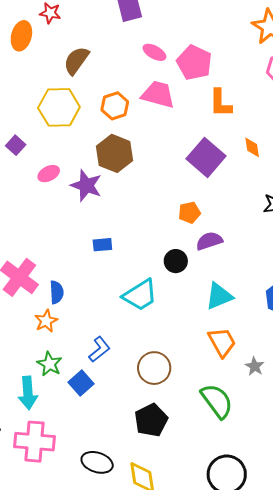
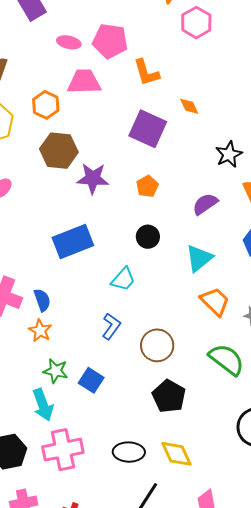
purple star: (86, 185) -> (93, 178), moved
purple semicircle: (209, 241) -> (205, 204), moved
blue rectangle: (102, 245) -> (73, 242), size x2.0
cyan trapezoid: (140, 295) -> (123, 279), size x0.7
blue L-shape: (99, 349) -> (111, 326), moved

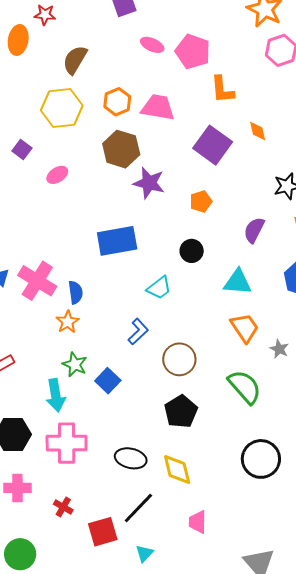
pink trapezoid: (84, 82) -> (158, 107), moved
purple semicircle: (205, 204) -> (254, 230), turned -40
cyan triangle: (199, 258) -> (238, 282), turned 32

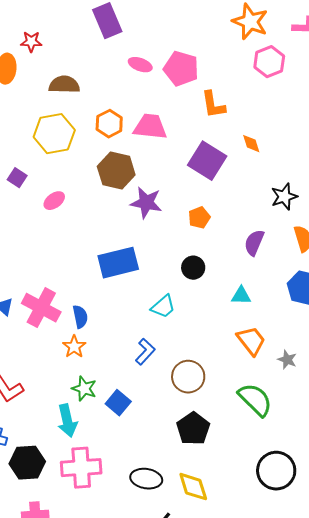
brown semicircle: (75, 60) -> (64, 85), turned 64
cyan triangle: (238, 282) -> (241, 296), size x0.7

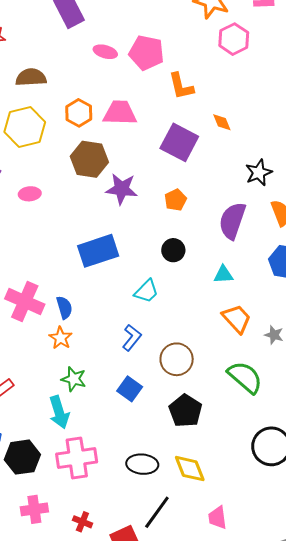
pink ellipse: (54, 201) -> (30, 194), turned 35
purple semicircle: (254, 243) -> (232, 221), size x1.4
blue square: (118, 403) -> (130, 389), moved

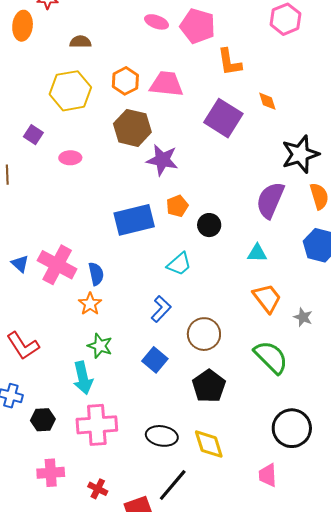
brown semicircle: (31, 77) -> (80, 42), size x0.7
black star: (259, 173) -> (300, 154), size x1.4
orange pentagon: (176, 200) -> (177, 206), moved
black hexagon: (22, 457) -> (43, 420), size x0.7
pink trapezoid: (218, 518) -> (268, 475), moved

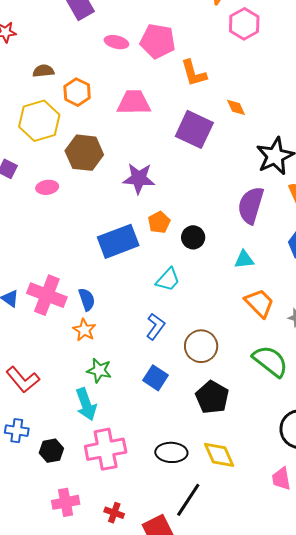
orange hexagon: (125, 81) -> (77, 92), moved
brown hexagon: (132, 128) -> (84, 153), moved

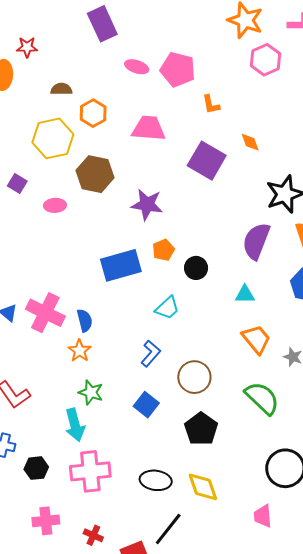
orange L-shape: (194, 73) -> (211, 104), size x0.7

